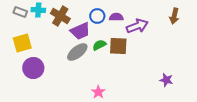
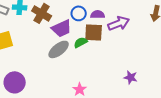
brown square: (118, 46) -> (94, 32), moved
purple circle: (33, 68) -> (15, 82), moved
purple star: (166, 80) -> (131, 77), moved

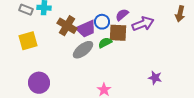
brown cross: (42, 13) -> (67, 26), moved
blue circle: (79, 13) -> (102, 22), moved
purple semicircle: (98, 14) -> (122, 15), turned -40

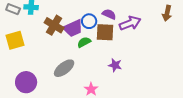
purple semicircle: (122, 15) -> (109, 14), turned 64
green semicircle: (105, 43) -> (84, 42), moved
gray ellipse: (83, 50) -> (64, 68), moved
purple star: (155, 78) -> (115, 65), moved

